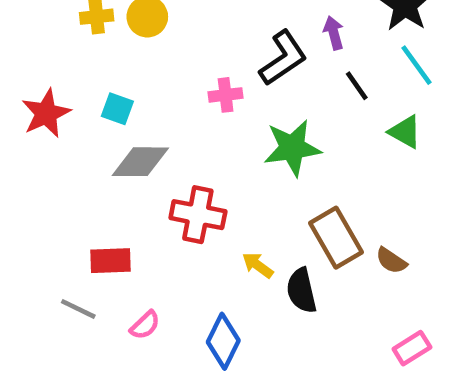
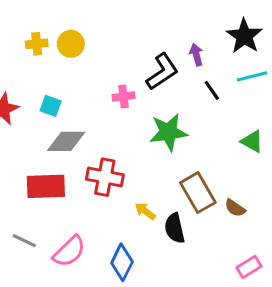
cyan line: (417, 65) -> (252, 76), turned -68
green triangle: (405, 132) -> (252, 141), moved
red rectangle: (110, 261) -> (46, 186), moved, size x1.4
pink semicircle: (145, 325) -> (69, 251), size x1.6

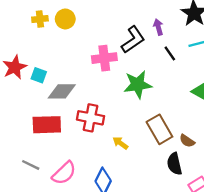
pink cross: (123, 96) -> (104, 58), size x1.5
cyan square: (51, 106) -> (39, 75), moved
black semicircle: (175, 228) -> (174, 164), moved

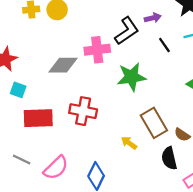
purple arrow: (158, 27) -> (153, 18), turned 91
cyan square: (39, 75) -> (18, 90), moved
gray diamond: (62, 91) -> (63, 65), moved
yellow arrow: (120, 143) -> (129, 143), moved

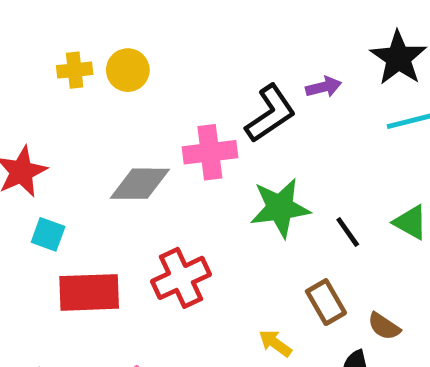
black line: (164, 45) -> (348, 232), moved
red cross: (83, 111) -> (181, 278), turned -36
brown rectangle: (154, 123) -> (326, 302), size x0.7

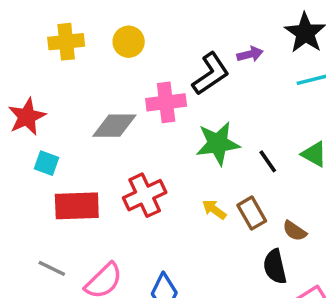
yellow cross: (75, 70) -> (66, 42), size x1.4
yellow circle: (128, 70) -> (129, 42), moved
yellow arrow: (275, 343) -> (214, 209), moved

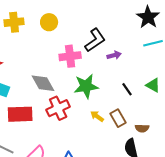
purple arrow: (250, 54) -> (114, 55), moved
gray diamond: (114, 126) -> (43, 83), moved, turned 60
green star: (218, 143) -> (86, 86), moved
brown semicircle: (295, 231) -> (142, 128), turned -32

